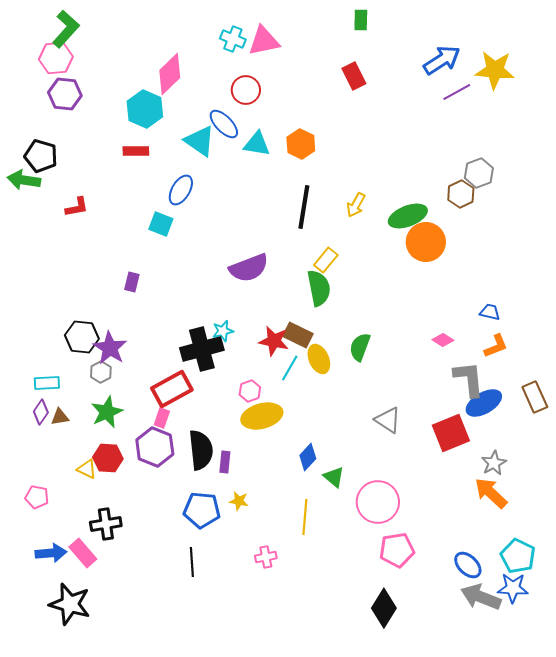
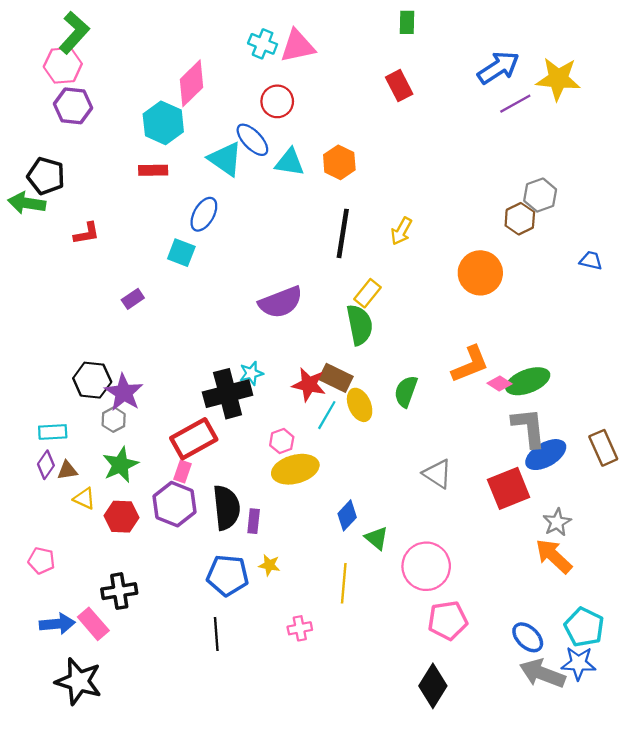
green ellipse: (408, 216) -> (528, 381), moved
purple rectangle: (132, 282) -> (133, 299), moved, turned 42
blue trapezoid: (490, 312) -> (591, 260), moved
orange L-shape: (496, 346) -> (470, 364), moved, size x1.4
yellow triangle: (87, 469) -> (84, 499), moved

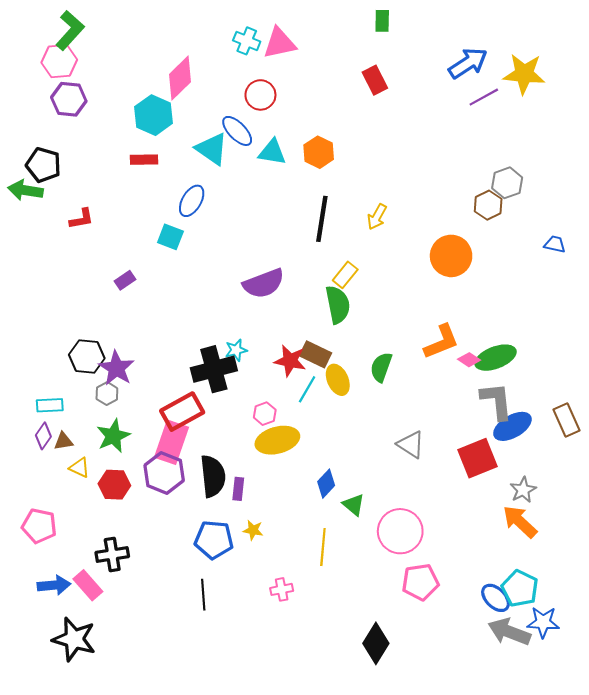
pink rectangle: (182, 471) -> (172, 442), size x2.0
pink pentagon: (41, 561) -> (39, 526), size x1.4
cyan pentagon: (584, 627) -> (520, 588), moved
black diamond: (433, 686) -> (376, 643), moved

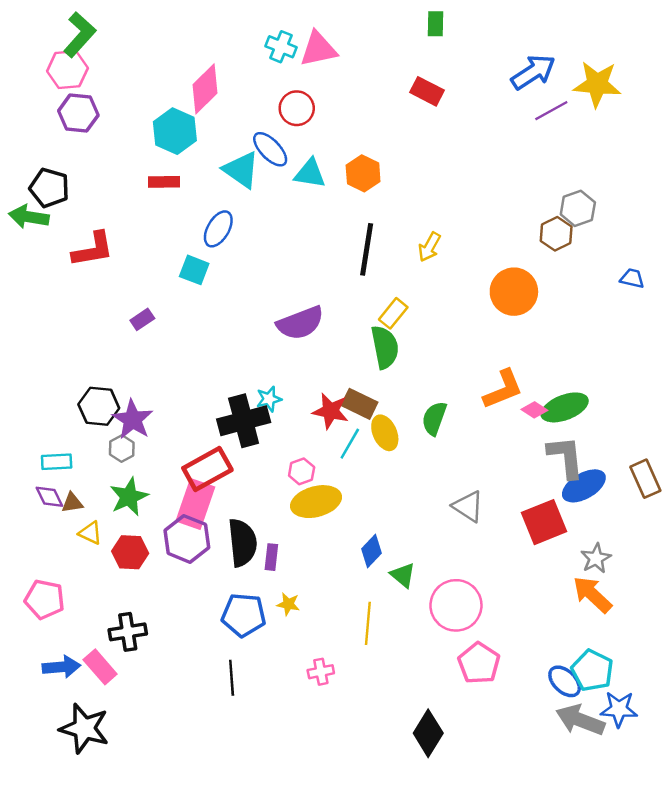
red rectangle: (375, 80) -> (427, 91), turned -36
red L-shape: (82, 219) -> (93, 249), size x1.5
purple diamond: (43, 436) -> (49, 497), turned -60
pink pentagon: (420, 582) -> (479, 663), turned -30

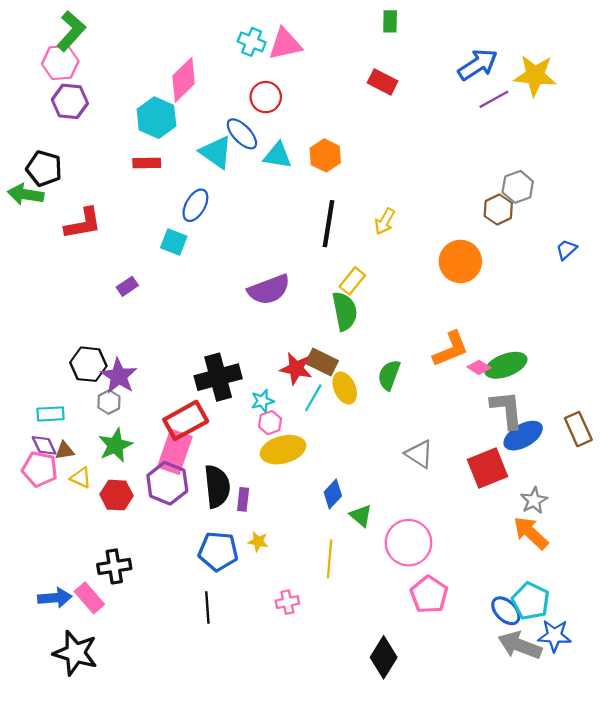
blue trapezoid: (632, 278) -> (566, 250), turned -55
cyan star: (269, 399) -> (262, 401), moved
pink pentagon: (45, 599) -> (40, 469), moved

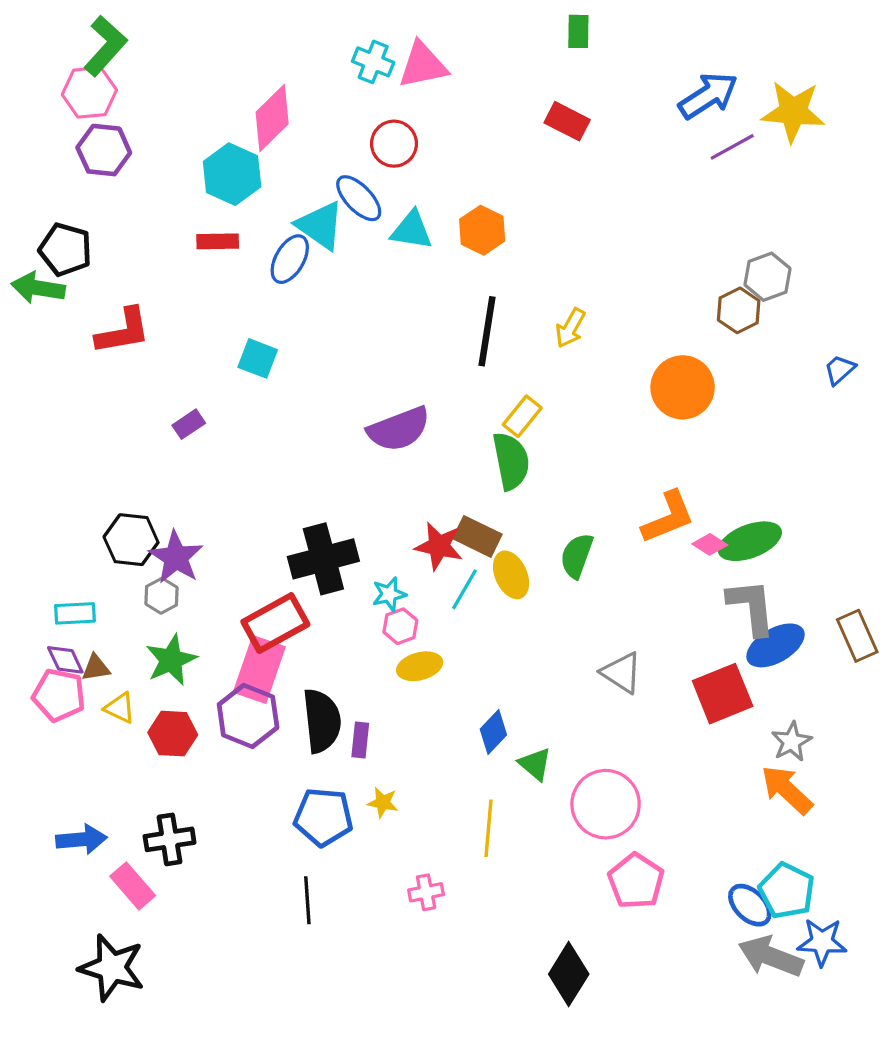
blue ellipse: (195, 205) -> (290, 259), moved
yellow ellipse: (283, 450) -> (420, 666), size x0.7
blue arrow: (55, 598) -> (81, 839), moved

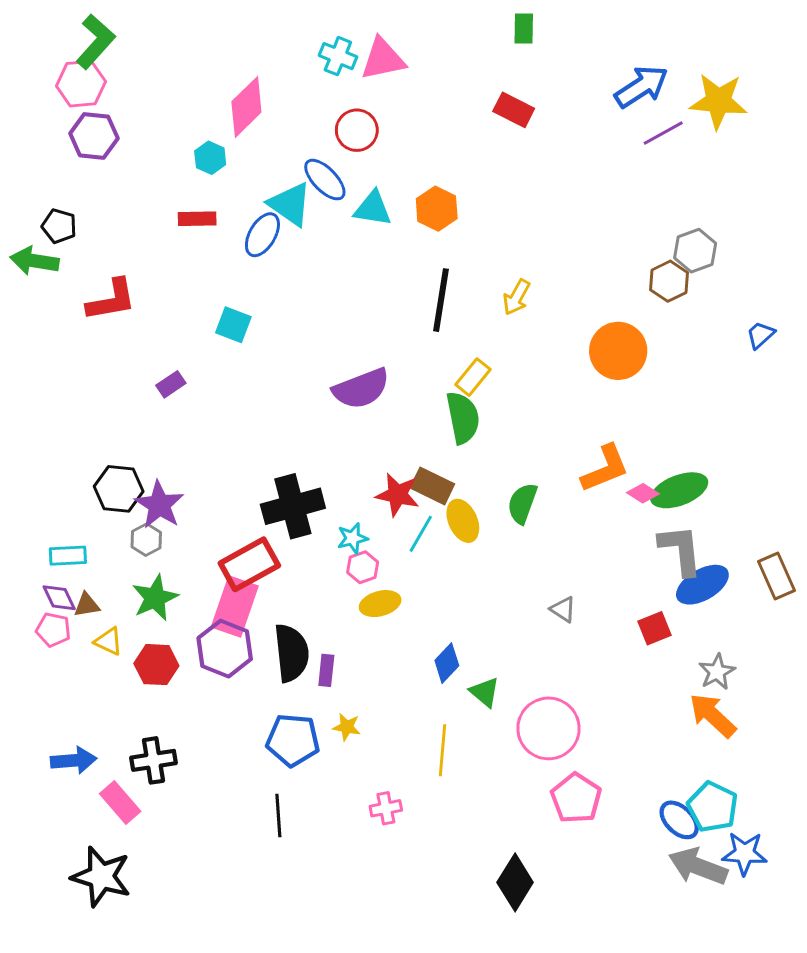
cyan hexagon: (232, 174) -> (210, 158), size x0.6
black pentagon: (65, 249) -> (59, 226), size x0.7
gray triangle: (622, 673) -> (563, 609), size x0.7
red square: (723, 694) -> (654, 628), size x0.6
pink pentagon: (59, 695) -> (53, 630), size x0.7

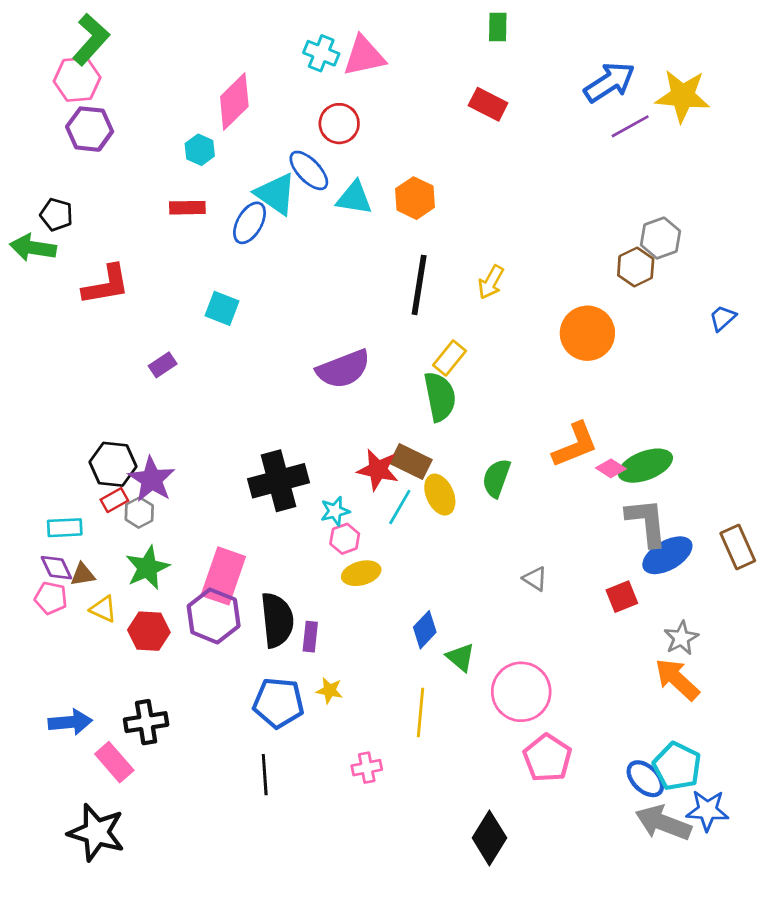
red rectangle: (249, 564) -> (114, 500), moved, size x0.5

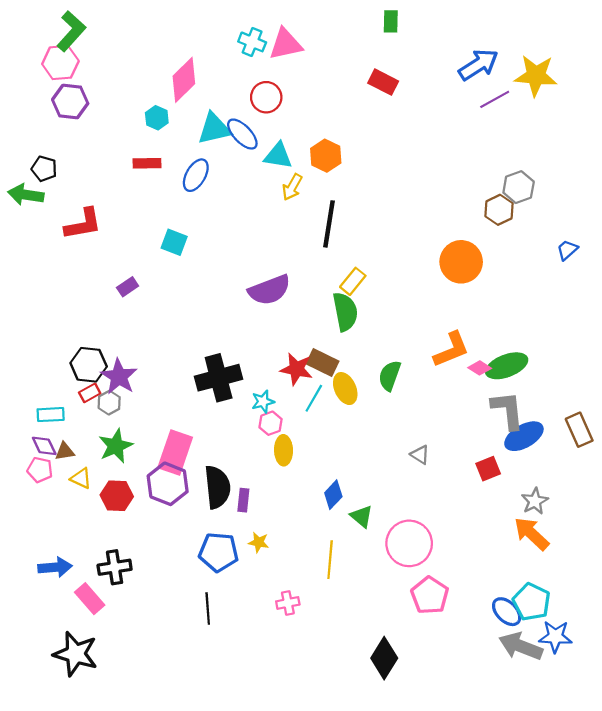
cyan triangle: (276, 194) -> (214, 129), moved, turned -48
yellow arrow: (491, 282) -> (292, 187), moved
yellow ellipse: (361, 573) -> (284, 450), turned -76

